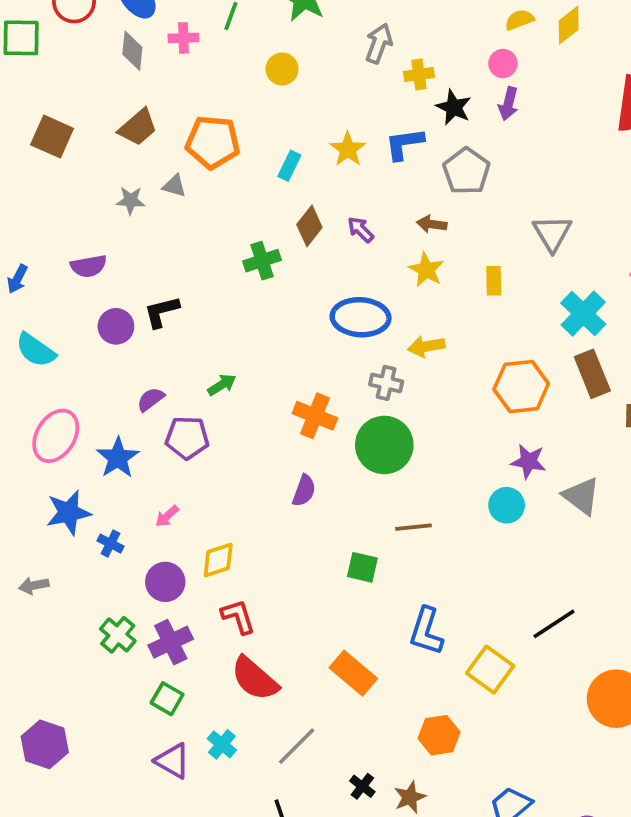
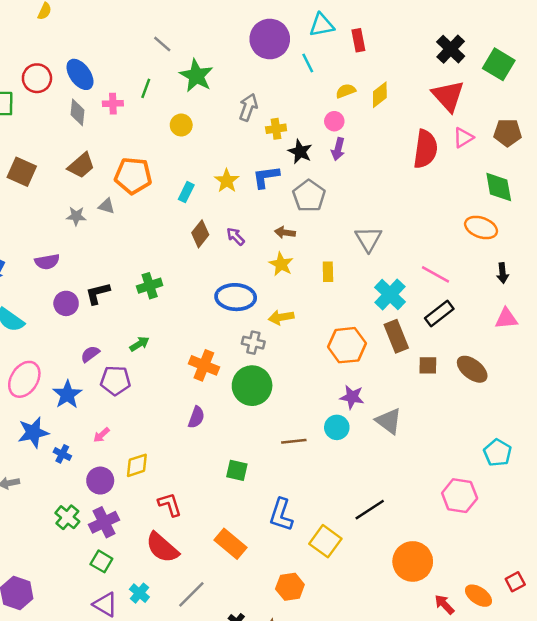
green cross: (262, 261) -> (150, 286), moved
brown line: (413, 527) -> (294, 441), moved
red L-shape: (238, 617) -> (170, 505), moved

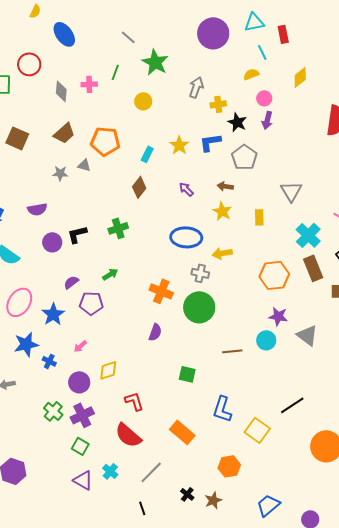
cyan line: (308, 63) -> (262, 52), moved
blue ellipse: (80, 74) -> (64, 34), moved
yellow semicircle: (346, 91) -> (251, 74), moved
brown diamond: (200, 234) -> (139, 187), moved

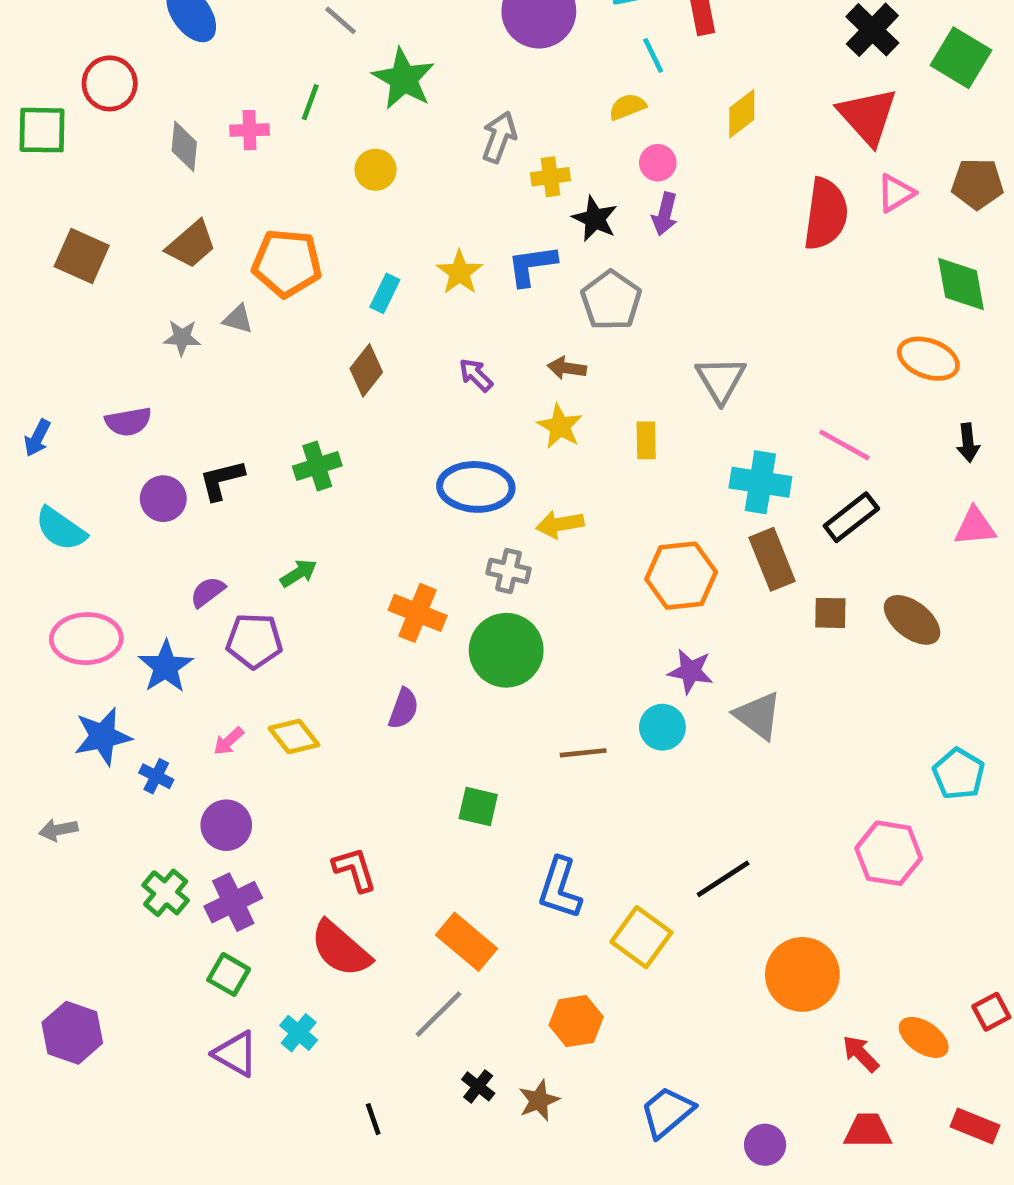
cyan cross: (308, 235) -> (760, 482), turned -35
pink ellipse: (19, 302) -> (86, 639), turned 56
yellow diamond: (108, 370) -> (294, 737), moved, turned 70
gray line: (151, 472) -> (439, 1014), moved

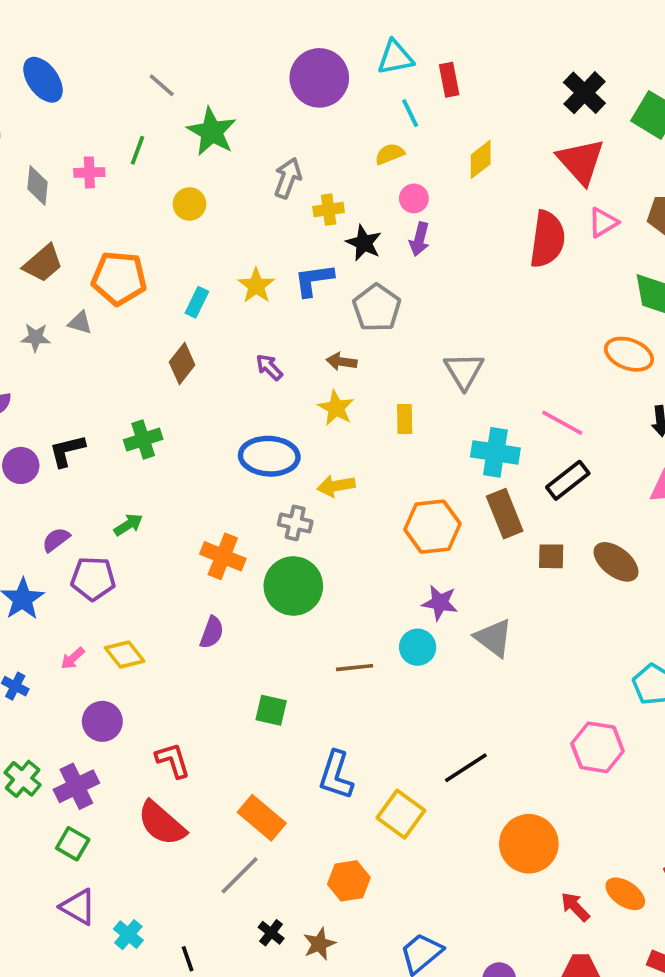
purple circle: (226, 825) -> (102, 721), moved
cyan cross: (299, 1033) -> (128, 935), moved

